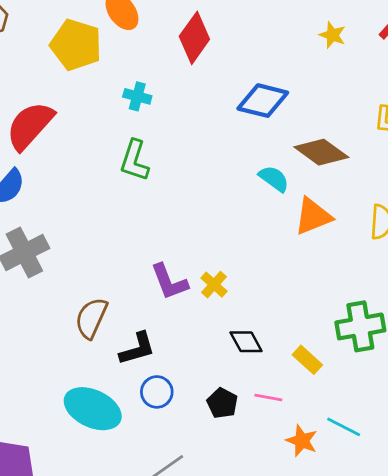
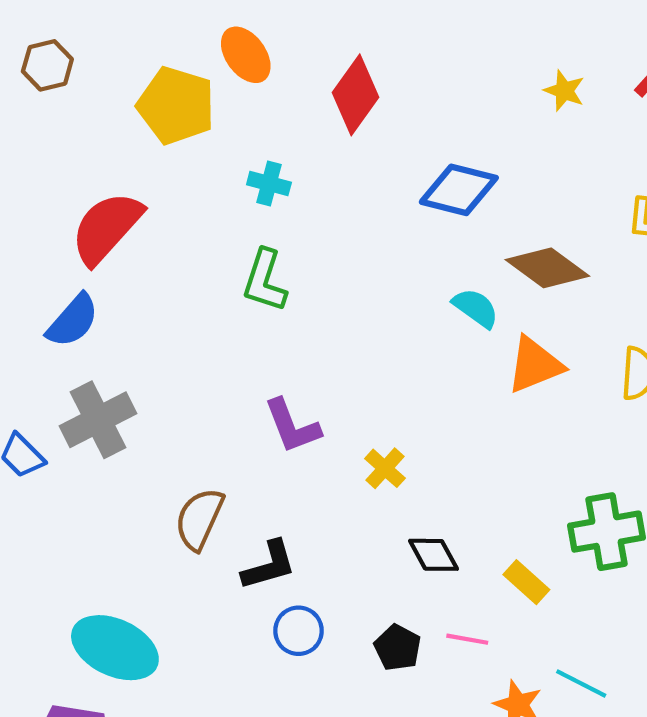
purple L-shape: (169, 282) -> (292, 426), moved
cyan ellipse: (93, 409) -> (115, 648), moved

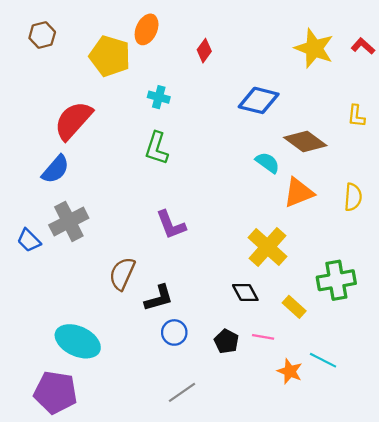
orange ellipse: (246, 55) -> (147, 29), turned 60
yellow star: (564, 91) -> (314, 48), size x1.8
red diamond: (355, 95) -> (204, 51), size x0.6
yellow cross: (385, 468) -> (268, 247), moved, size x1.8

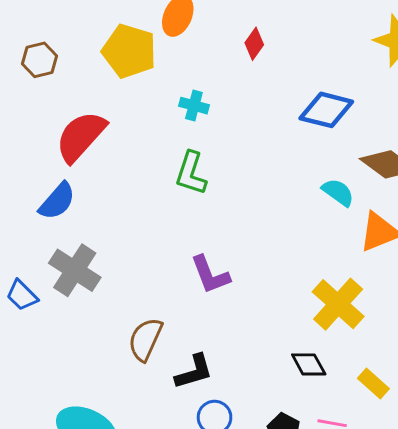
brown hexagon: (42, 35) -> (40, 60), moved
gray cross: (69, 221) -> (75, 270), turned -30

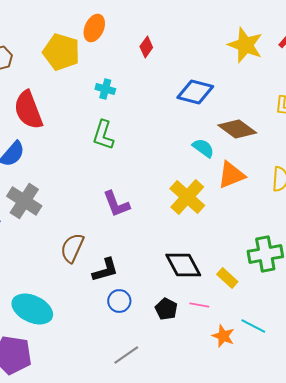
red semicircle: (81, 136) -> (28, 110), turned -63
yellow cross: (338, 304) -> (187, 197), moved
black diamond: (309, 364) -> (183, 265), size x1.5

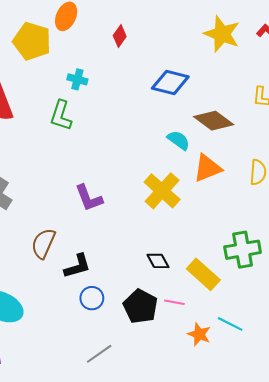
green L-shape: (103, 135) -> (61, 115), moved
black diamond: (183, 265) -> (158, 261), size x0.6
yellow rectangle: (227, 278) -> (203, 274), size x1.5
black pentagon: (166, 309) -> (140, 306), size x1.5

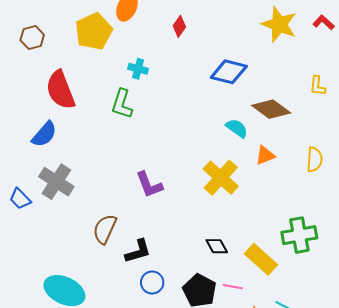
yellow pentagon: (32, 41) -> (94, 31), turned 30
orange triangle: (207, 168) -> (265, 155), size x0.7

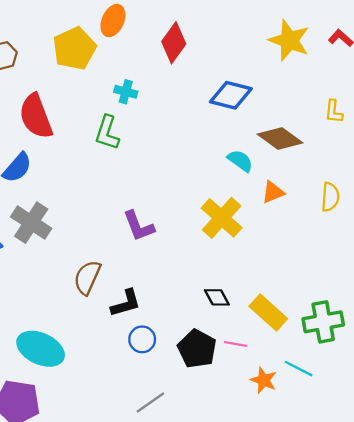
red diamond: (179, 26) -> (174, 43), size x1.6
green cross: (299, 235) -> (323, 322), moved

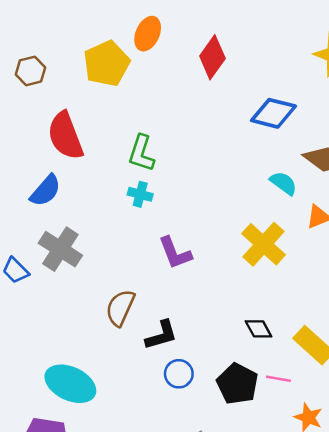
cyan cross: (126, 92) -> (140, 194), moved

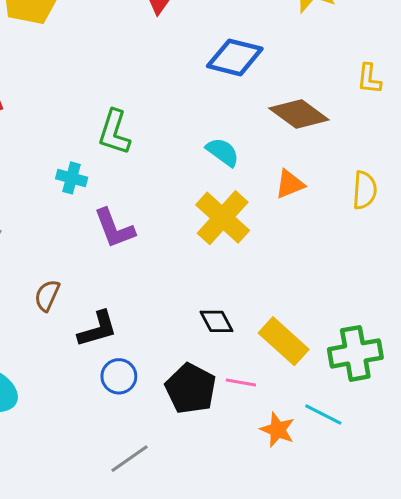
green L-shape: (141, 153) -> (114, 132), moved
cyan semicircle: (283, 183) -> (223, 152), moved
cyan cross: (140, 194) -> (72, 178), moved
brown semicircle: (120, 308) -> (47, 295), size x0.7

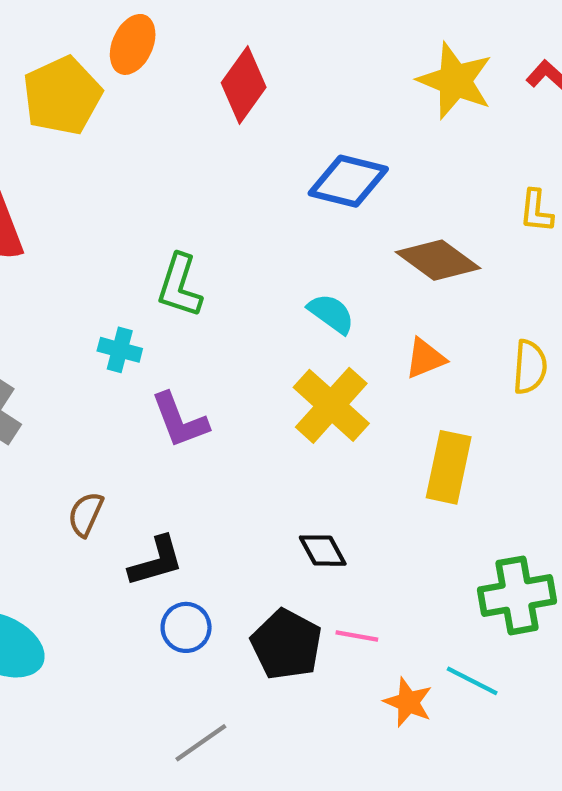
yellow rectangle: (284, 341) -> (449, 467), moved, turned 60

